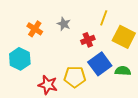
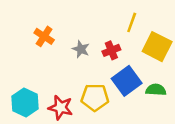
gray star: (64, 24) -> (81, 49), moved
cyan hexagon: (20, 59) -> (25, 102), moved

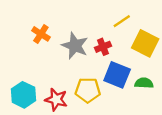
yellow line: (132, 22) -> (122, 21), turned 36
gray star: (81, 49) -> (75, 46), size x1.6
blue square: (127, 81) -> (117, 75), turned -32

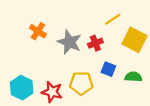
blue square: (117, 75) -> (108, 69), size x0.6

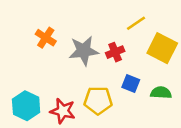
gray star: (69, 42) -> (84, 51), turned -30

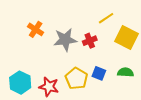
blue square: (131, 83) -> (99, 73), moved
yellow pentagon: (98, 100) -> (76, 78), turned 30

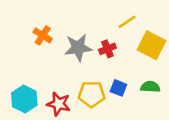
yellow pentagon: (76, 78) -> (92, 94), turned -30

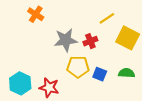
orange cross: (43, 35) -> (36, 14), moved
yellow pentagon: (92, 94) -> (78, 67), moved

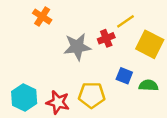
red cross: (90, 41) -> (106, 38), moved
yellow pentagon: (78, 67) -> (92, 95), moved
blue square: (100, 74) -> (124, 76), moved

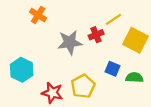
yellow pentagon: (92, 95) -> (83, 86), turned -30
cyan hexagon: (24, 98) -> (22, 70), moved

